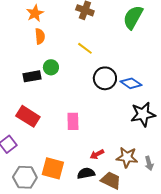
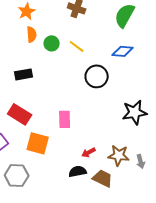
green circle: (51, 67) -> (52, 43), moved
blue diamond: (131, 83) -> (123, 51), moved, turned -30
orange square: (53, 168) -> (38, 143), moved

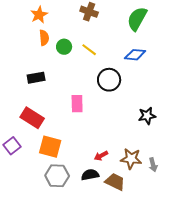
black star: (135, 112) -> (147, 116), size x0.7
pink rectangle: (65, 119) -> (77, 104), moved
gray hexagon: (17, 175) -> (57, 176), moved

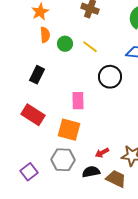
black rectangle: (36, 78) -> (37, 75), turned -54
purple square: (12, 146) -> (29, 172), moved
orange square: (50, 147) -> (69, 130), moved
gray hexagon: (57, 176) -> (63, 160), moved

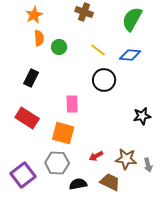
yellow line: (90, 47) -> (98, 50), moved
purple square: (29, 172) -> (23, 175), size x1.4
black semicircle: (91, 172) -> (78, 184), moved

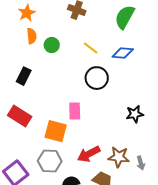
pink rectangle: (72, 104) -> (75, 111), moved
red arrow: (96, 156) -> (89, 154), size x1.6

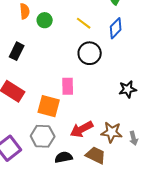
blue diamond: (123, 53) -> (116, 28), turned -50

